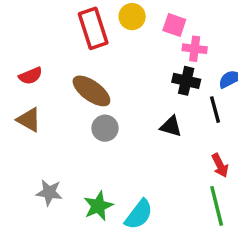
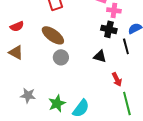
red arrow: (220, 165) -> (117, 79), moved

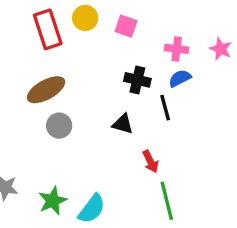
pink cross: (114, 10) -> (177, 49), moved
brown ellipse: (53, 35) -> (46, 90), turned -65

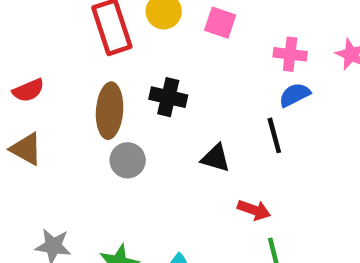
black cross: (137, 80) -> (168, 97), moved
brown ellipse: (46, 90) -> (110, 111), turned -57
red arrow: (150, 162) -> (254, 210), turned -45

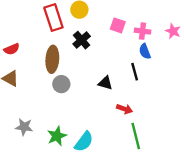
pink square: (220, 23) -> (118, 25), moved
blue semicircle: (295, 95) -> (145, 51), turned -84
black cross: (168, 97) -> (82, 40), moved, turned 36

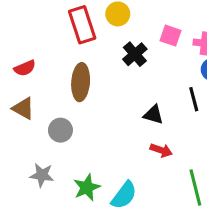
black cross: (82, 40) -> (135, 54), moved
gray circle: (61, 84) -> (60, 130), moved
red arrow: (124, 109) -> (161, 150), moved

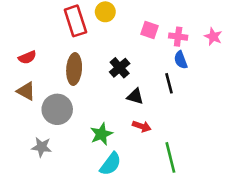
black cross: (135, 54) -> (120, 68), moved
gray circle: (60, 130) -> (57, 109), size x1.5
green star: (87, 187) -> (101, 134), moved

